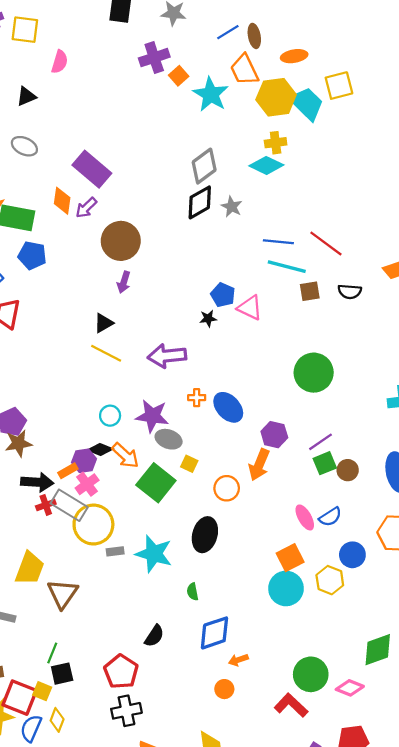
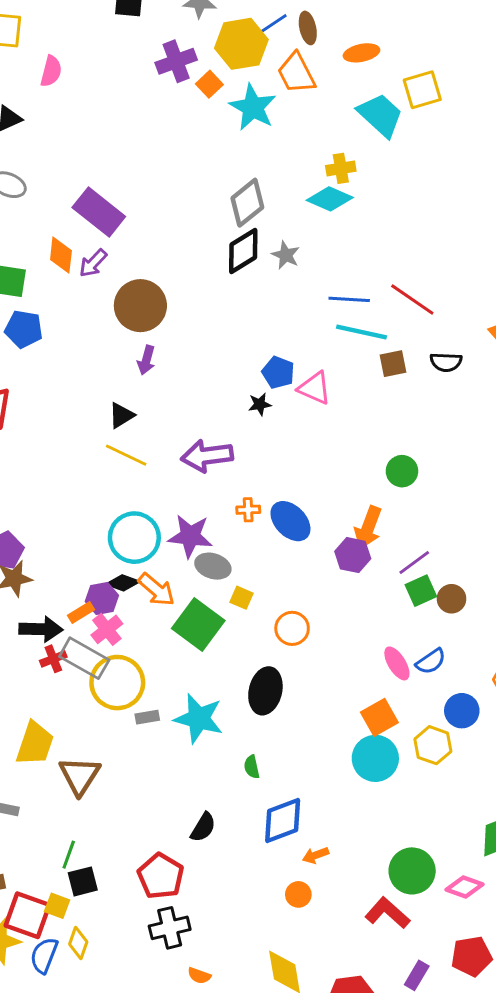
yellow hexagon: (276, 97) -> (241, 44), moved
green circle: (314, 373) -> (402, 471), size x0.6
cyan circle: (110, 416) -> (134, 538), size x1.8
orange arrow: (259, 465) -> (368, 528), moved

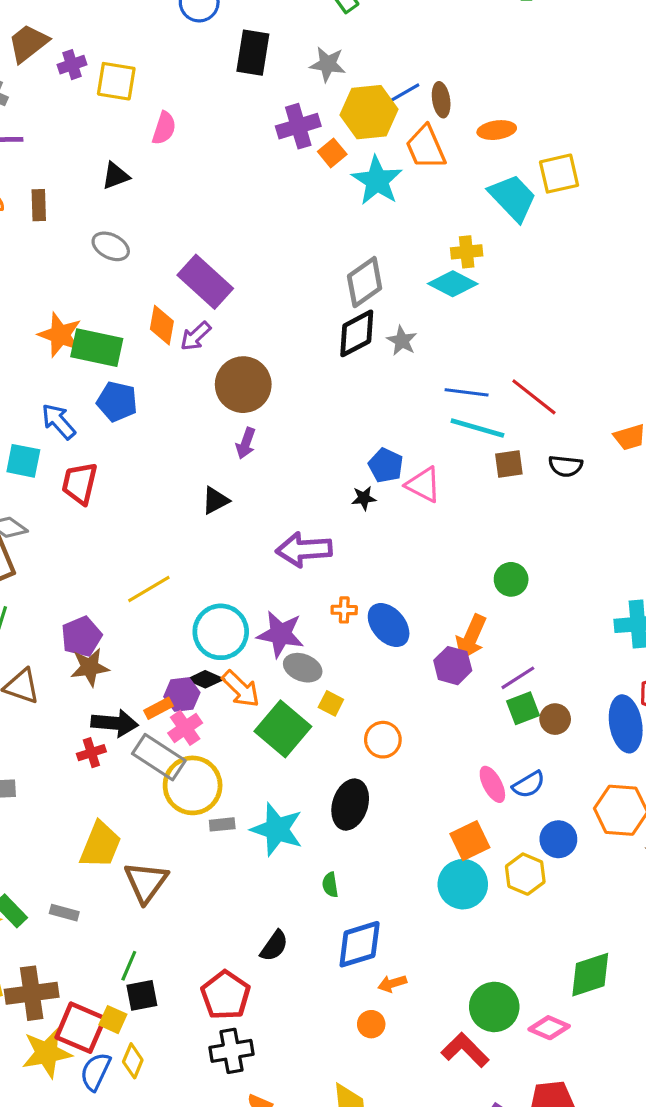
yellow line: (126, 455) -> (149, 589), moved, turned -60
red cross: (53, 659) -> (91, 753), moved

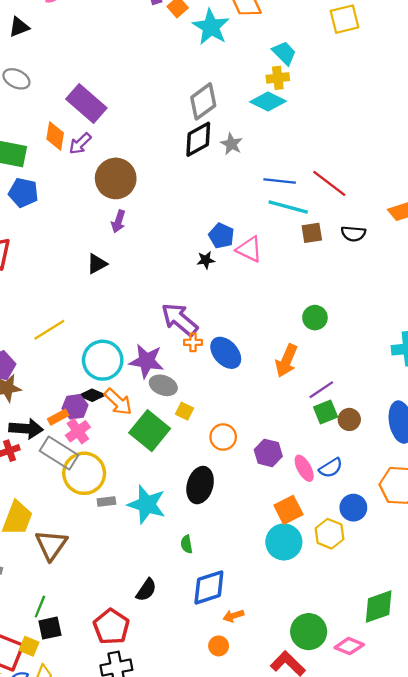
cyan trapezoid: (513, 198) -> (284, 53), moved, size x0.7
purple arrow: (304, 549) -> (180, 319), moved, turned 45
purple hexagon: (453, 666) -> (268, 453), moved

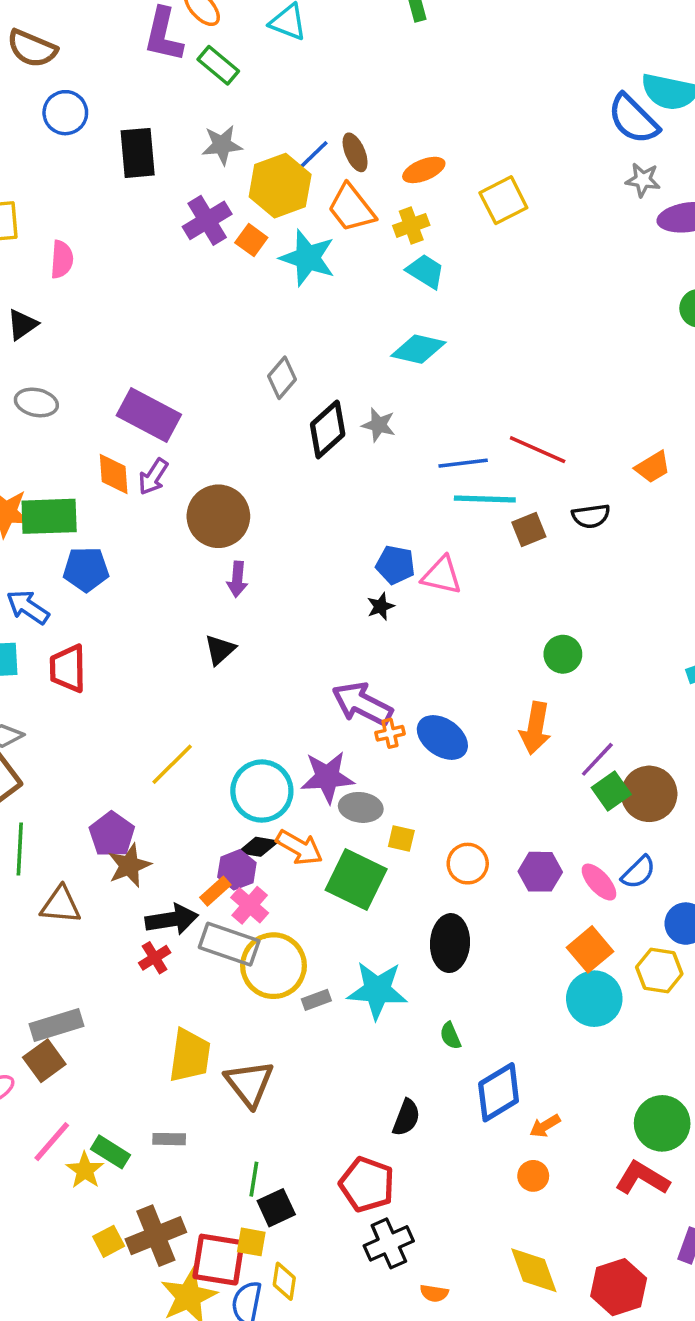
yellow cross: (278, 78) -> (411, 225), moved
gray diamond: (203, 101) -> (282, 378), moved, size x0.7
brown circle: (349, 419) -> (649, 794), size x1.6

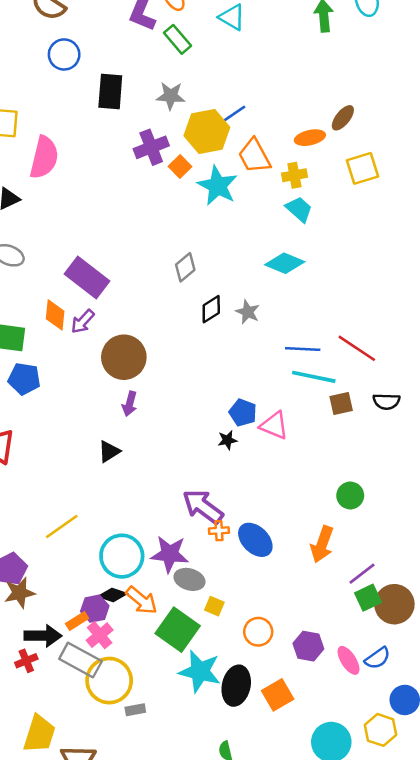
brown ellipse: (355, 152) -> (343, 118), moved, turned 52
pink semicircle: (62, 259) -> (44, 157), size x1.6
black diamond: (328, 429) -> (211, 309), size x0.7
orange square: (590, 949) -> (278, 695), moved
cyan star: (377, 990) -> (200, 671), moved

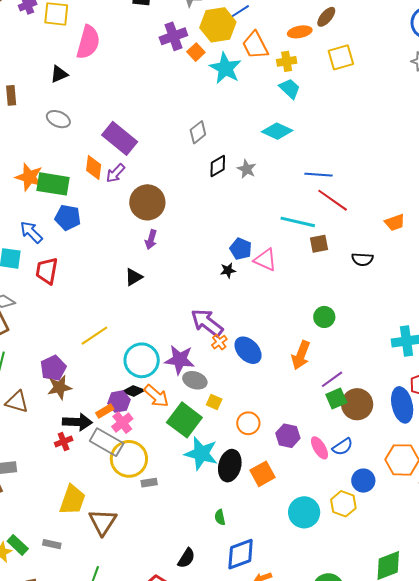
blue line: (303, 349) -> (318, 175), moved
black semicircle: (386, 401) -> (362, 259), moved
orange cross: (219, 531) -> (219, 342), turned -35

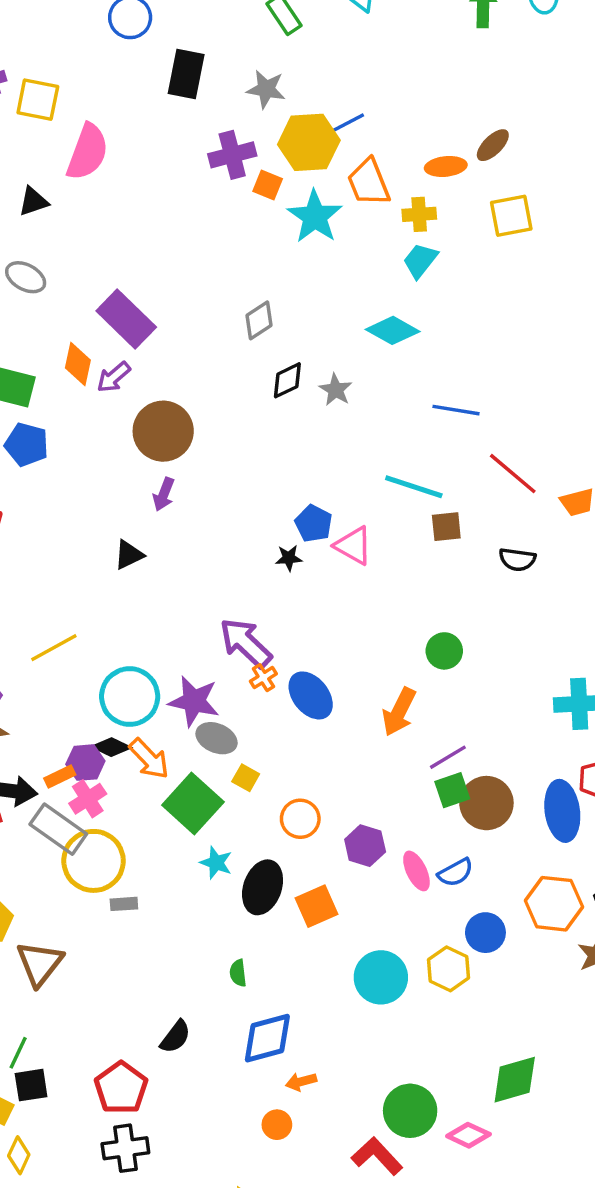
orange square: (196, 52) -> (268, 185), turned -30
cyan trapezoid: (290, 89) -> (420, 261), turned -100
red line: (333, 200) -> (513, 474), moved
cyan star: (201, 454) -> (216, 863), size x0.6

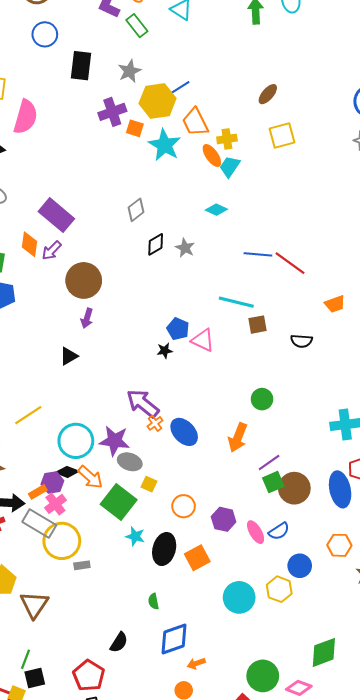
gray star: (266, 89) -> (130, 71), turned -30
orange ellipse: (446, 166) -> (212, 155), moved, turned 65
cyan diamond: (393, 330) -> (216, 210), size x0.7
red line: (513, 474) -> (290, 263), moved
orange hexagon: (554, 904) -> (339, 545), size x0.7

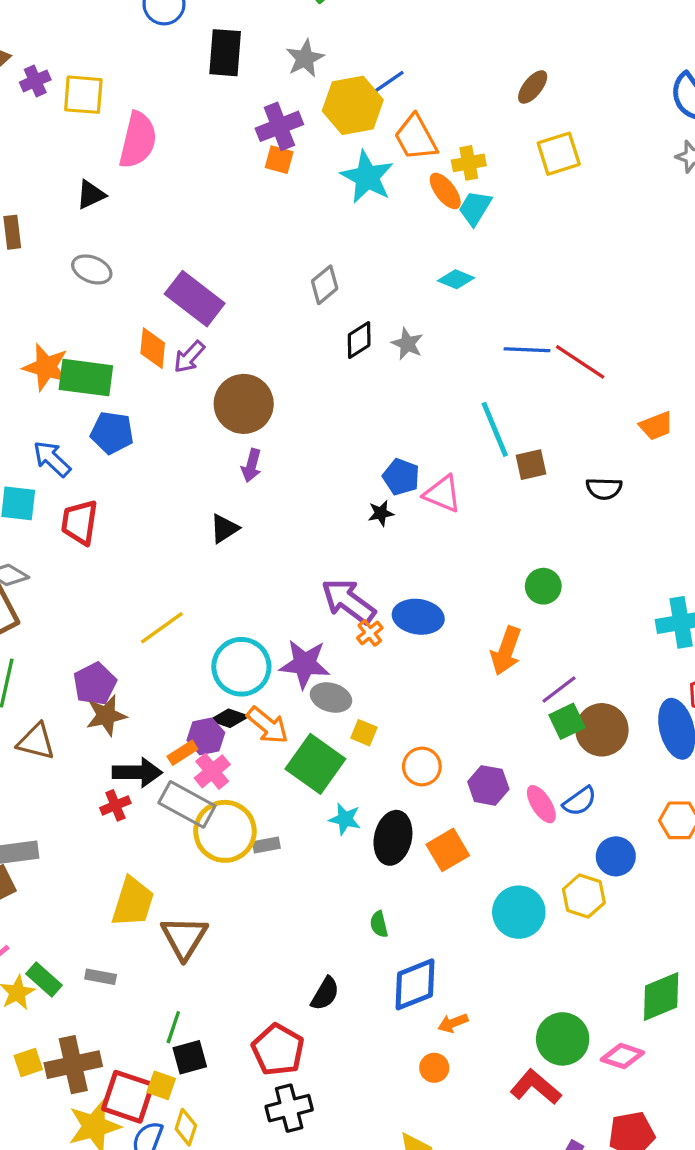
orange square: (135, 128) -> (279, 160), moved
cyan line: (236, 302) -> (495, 429), turned 56
blue ellipse: (184, 432) -> (418, 617), moved, turned -36
gray rectangle: (82, 565) -> (266, 845), moved

